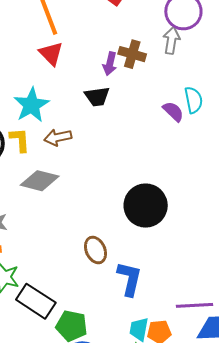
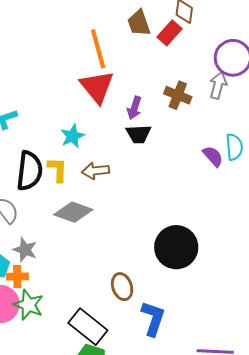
red triangle: (51, 54) -> (97, 87), size x1.4
purple arrow: (110, 64) -> (134, 108), moved
cyan star: (31, 105) -> (72, 136), size x0.7
black rectangle: (36, 301) -> (88, 327), moved

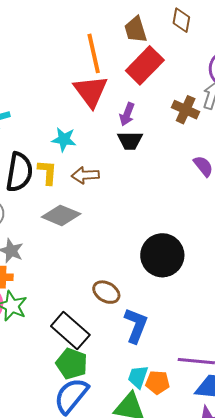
red rectangle: (170, 33) -> (145, 65), moved, size x1.5
brown cross: (178, 95) -> (186, 110), moved
cyan star: (72, 136) -> (64, 139), turned 30
brown ellipse: (122, 287) -> (106, 292), turned -44

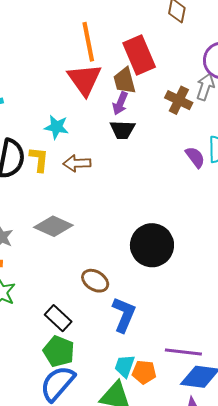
brown trapezoid: (136, 30) -> (124, 81), moved
red rectangle: (145, 65) -> (139, 55), turned -69
gray diamond: (61, 215) -> (53, 226), moved
black rectangle: (70, 330) -> (58, 318), size x0.7

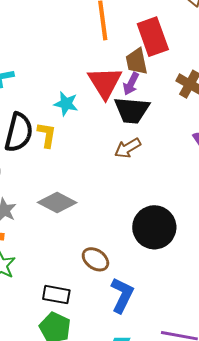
red triangle: (84, 80) -> (105, 83), moved
black trapezoid: (123, 130) -> (132, 110), size x1.4
brown arrow: (77, 163) -> (128, 148), moved, turned -32
black rectangle: (58, 318) -> (56, 295), turned -36

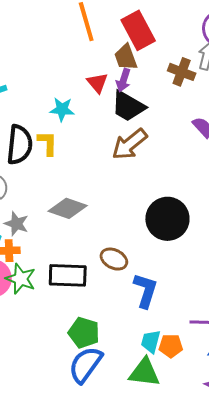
red triangle: (105, 83) -> (97, 83), size x0.6
black trapezoid: (132, 110) -> (128, 106), turned 33
brown arrow: (128, 148) -> (130, 144), size x1.4
black rectangle: (56, 295) -> (68, 275), moved, size x1.4

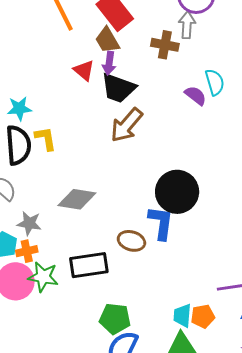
cyan star: (62, 109) -> (19, 108), moved
blue L-shape: (145, 290) -> (161, 223), moved

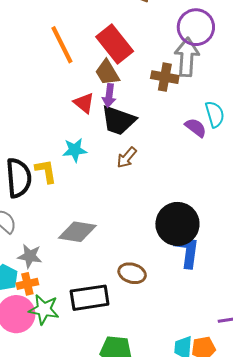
gray arrow: (187, 25) -> (187, 57), size x1.4
cyan star: (19, 108) -> (75, 150), moved
brown arrow: (126, 125) -> (127, 158), size x0.6
blue L-shape: (161, 223) -> (187, 251), moved

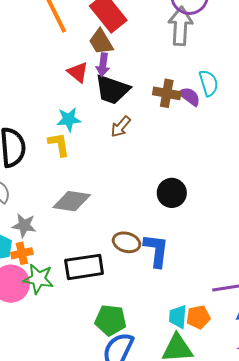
brown cross: (165, 77) -> (167, 93), moved
yellow L-shape: (46, 171) -> (59, 144), moved
black circle: (177, 224) -> (172, 193), size x0.7
blue L-shape: (187, 251) -> (156, 250), moved

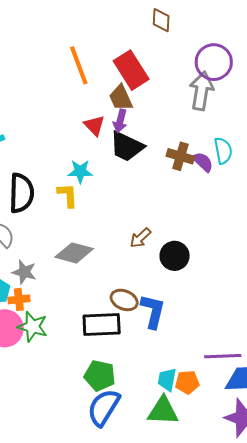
brown arrow: (121, 127) -> (140, 238), moved
black rectangle: (84, 267) -> (102, 324), moved

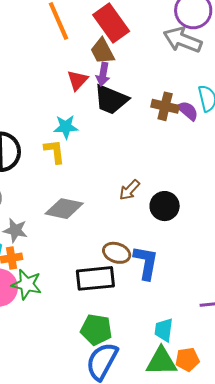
gray arrow: (201, 91) -> (183, 40), turned -75
red triangle: (94, 125) -> (77, 80), turned 30
orange pentagon: (187, 382) -> (187, 359), moved

